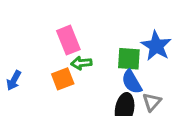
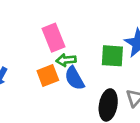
blue semicircle: (132, 82) -> (74, 78), moved

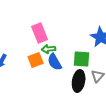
green square: (112, 56) -> (82, 59), moved

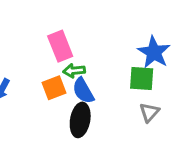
green square: (82, 59) -> (142, 78), moved
black ellipse: (79, 81) -> (80, 120), moved

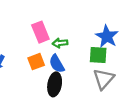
green arrow: (74, 71) -> (60, 43), moved
gray triangle: (149, 112) -> (104, 79), size x1.5

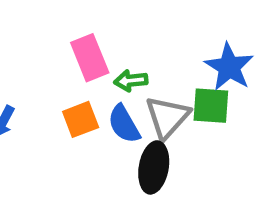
gray triangle: (104, 79) -> (167, 117), moved
black ellipse: (55, 84) -> (154, 167), moved

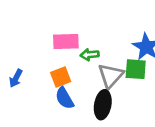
pink rectangle: (90, 58) -> (66, 41), turned -70
blue semicircle: (124, 124) -> (65, 98), moved

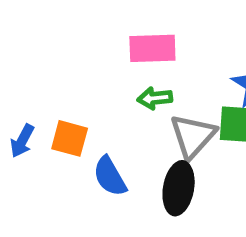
pink rectangle: (66, 41) -> (152, 48), moved
orange square: (61, 77) -> (70, 138), moved, turned 36

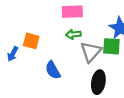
orange square: (70, 138) -> (31, 41), moved
black ellipse: (179, 188) -> (98, 82), moved

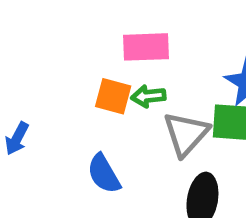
orange square: (31, 41) -> (113, 96), moved

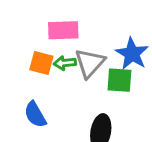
gray triangle: (186, 134) -> (90, 63), moved

